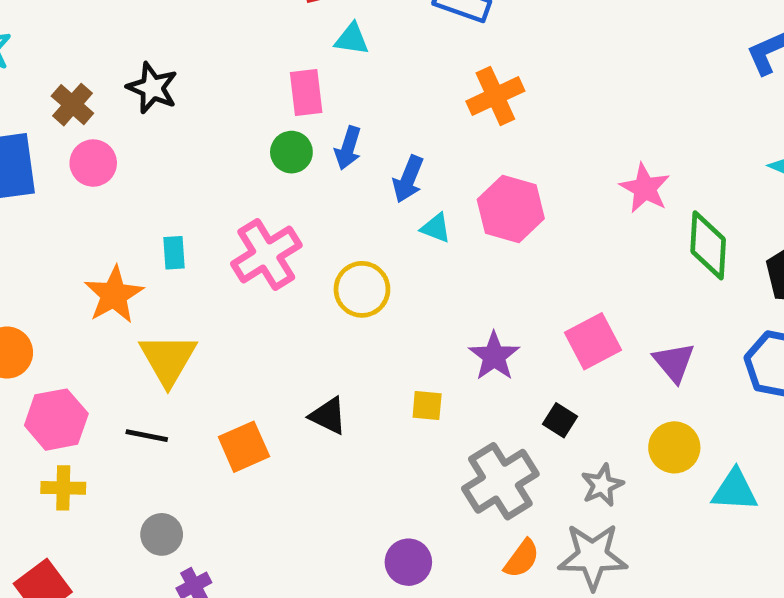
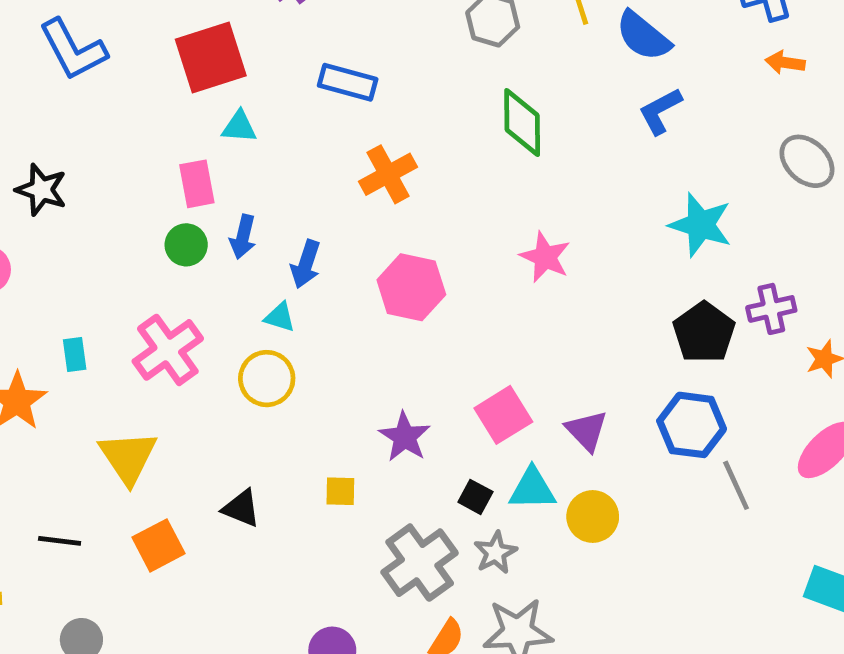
cyan triangle: (436, 228) -> (280, 317), moved
green diamond: (708, 245) -> (522, 122), moved
yellow triangle: (168, 359) -> (128, 457), moved
gray star: (602, 485) -> (495, 553), moved
cyan triangle: (735, 490) -> (532, 489), moved

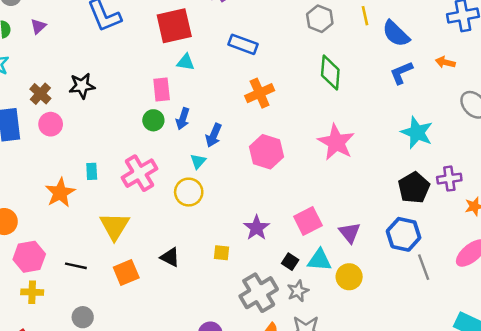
orange arrow: (785, 63) -> (445, 62), moved
black star: (41, 190) -> (82, 86), turned -30
pink star: (545, 257) -> (336, 142), size x1.4
cyan triangle: (280, 317) -> (198, 161), turned 49

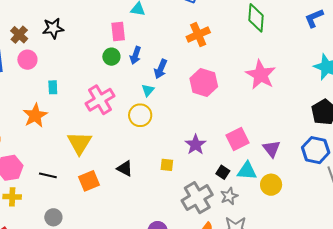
cyan rectangle: (92, 171) -> (53, 87), moved

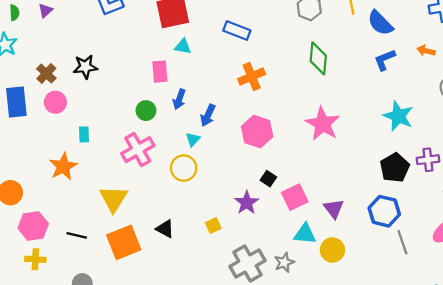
green circle: (111, 57) -> (146, 111), moved
yellow square: (167, 165) -> (213, 225), turned -32
black square: (223, 172) -> (268, 179), moved
orange square: (89, 181) -> (124, 242), size x1.4

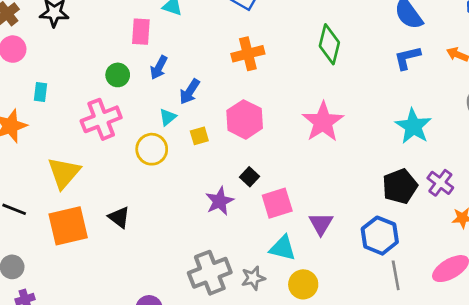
purple cross: (428, 160) -> (440, 183), turned 35
yellow square: (213, 225) -> (199, 136), moved
yellow circle: (332, 250) -> (303, 284), moved

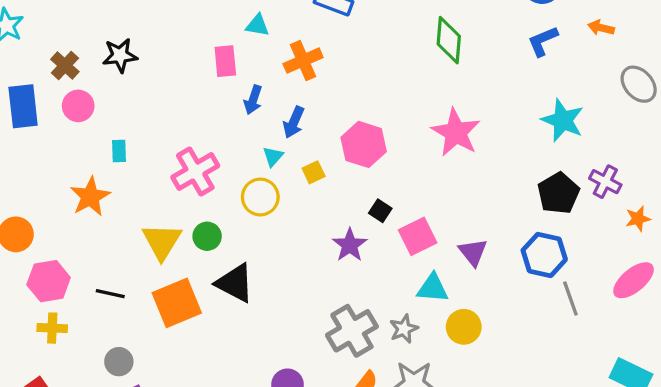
orange cross: (248, 54) -> (303, 61), moved
green circle: (118, 75) -> (207, 236), moved
black triangle: (119, 217) -> (235, 283), size x1.5

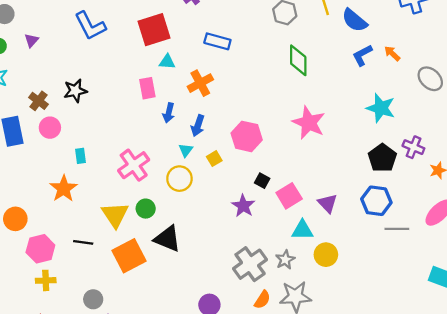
orange arrow: (601, 28) -> (392, 53), moved, turned 35
black line: (110, 294) -> (83, 242), moved
gray line: (570, 299) -> (397, 229), turned -65

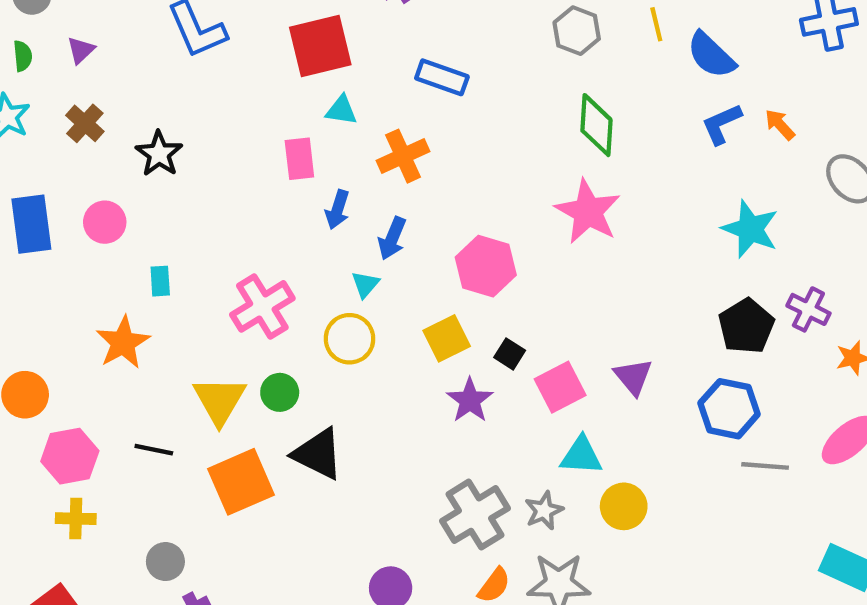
black star: (75, 91) -> (159, 154), turned -30
brown cross: (38, 101) -> (85, 123), moved
pink star: (309, 123) -> (588, 212), moved
yellow square: (214, 159) -> (447, 338), moved, size x1.5
purple triangle: (328, 203) -> (633, 377), moved

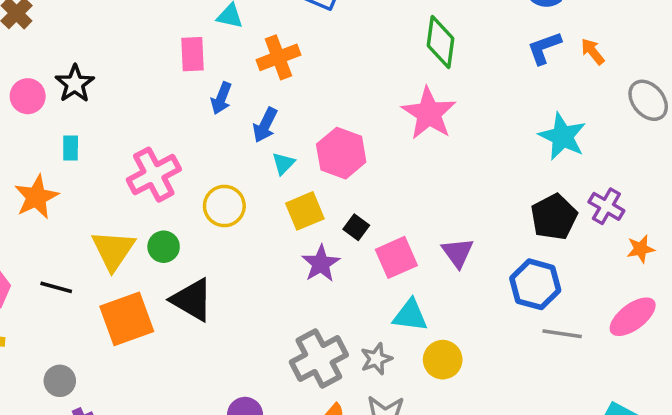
black star: (159, 154) -> (75, 84), moved
cyan triangle: (365, 284) -> (283, 163), moved

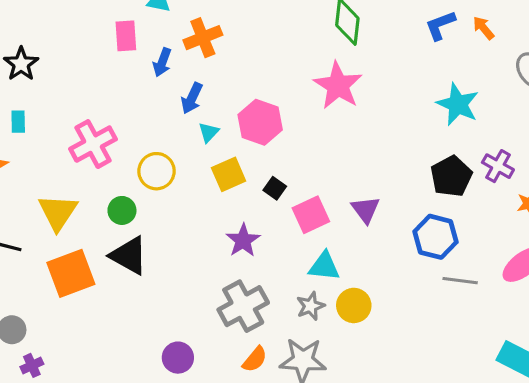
blue arrow: (221, 98) -> (162, 62), moved
green circle: (164, 247) -> (122, 210), moved
purple star: (321, 264) -> (243, 240), moved
gray star: (376, 359) -> (310, 306), moved

